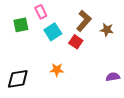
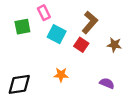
brown star: (107, 30) -> (114, 45), moved
cyan square: (53, 32) -> (57, 34), turned -30
purple semicircle: (113, 77) -> (107, 83), moved, turned 32

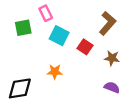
brown L-shape: (90, 22) -> (107, 23), moved
brown star: (114, 45) -> (112, 58), moved
orange star: (61, 75) -> (55, 72), moved

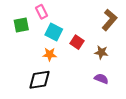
brown L-shape: (107, 23) -> (109, 20), moved
orange star: (55, 72) -> (50, 54), moved
black diamond: (20, 88) -> (39, 80), moved

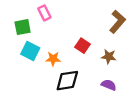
cyan square: (54, 32) -> (30, 51), moved
black diamond: (39, 80) -> (67, 81), moved

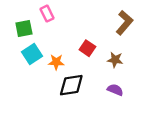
cyan square: (30, 51) -> (32, 54), turned 30

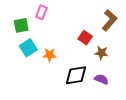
pink rectangle: (47, 14) -> (41, 12), turned 48
red square: (87, 48) -> (85, 38), moved
black diamond: (71, 85) -> (76, 75), moved

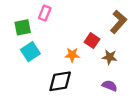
orange star: (50, 55) -> (72, 55), moved
black diamond: (76, 75) -> (60, 81), moved

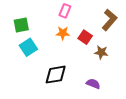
pink rectangle: (45, 13) -> (65, 11), moved
orange star: (72, 55) -> (63, 33), moved
purple semicircle: (110, 86) -> (93, 84), moved

